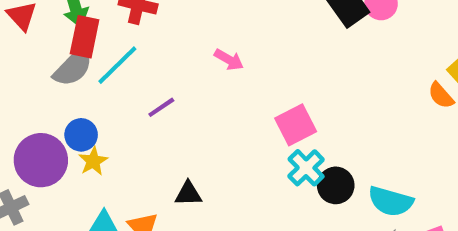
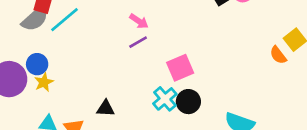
purple line: (161, 107) -> (138, 42), moved
cyan cross: (306, 168) -> (165, 99), moved
black circle: (336, 185) -> (188, 102), moved

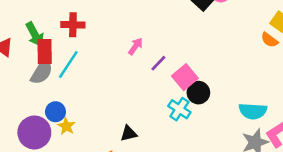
pink arrow: (139, 21) -> (136, 46), turned -72
purple line: (138, 42) -> (158, 63), moved
black circle: (188, 102) -> (198, 93), moved

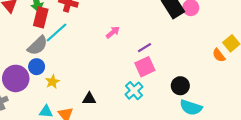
purple line: (158, 63) -> (145, 48), moved
gray semicircle: (42, 71) -> (38, 46), moved
black circle: (198, 93) -> (180, 86), moved
yellow star: (66, 126) -> (52, 82), moved

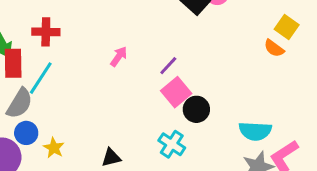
black circle: (180, 86) -> (196, 109), moved
cyan cross: (134, 91) -> (172, 144), moved

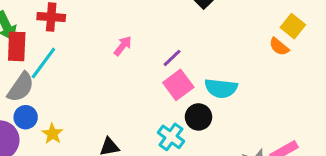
black circle: (196, 109) -> (199, 117), moved
cyan semicircle: (255, 131) -> (221, 88), moved

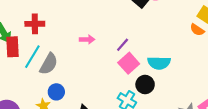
pink arrow: (123, 46) -> (87, 39), turned 56
gray semicircle: (21, 87) -> (49, 64), moved
blue circle: (26, 117) -> (56, 92), moved

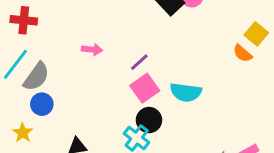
black circle: (145, 85) -> (149, 120), moved
blue circle: (56, 92) -> (42, 104), moved

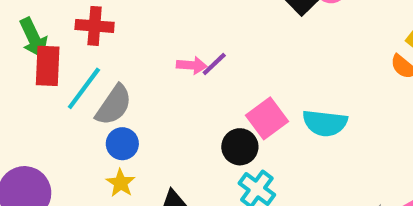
purple line: (139, 62) -> (214, 64), moved
black circle: (149, 120) -> (240, 147), moved
yellow star: (23, 133) -> (121, 183), moved

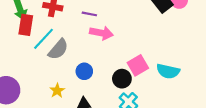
purple line: (214, 64) -> (89, 14), moved, turned 48
pink arrow: (192, 65) -> (101, 33), size x1.5
blue circle: (122, 144) -> (84, 71), moved

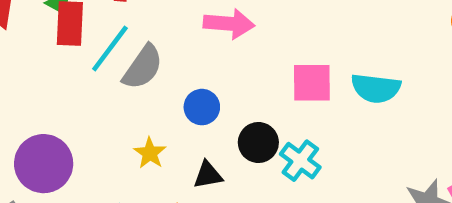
pink square: (138, 65) -> (312, 83), turned 36
black circle: (122, 79) -> (258, 143), moved

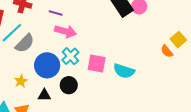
blue circle: (202, 107) -> (47, 65), size x1.6
cyan cross: (300, 161) -> (70, 56), moved

